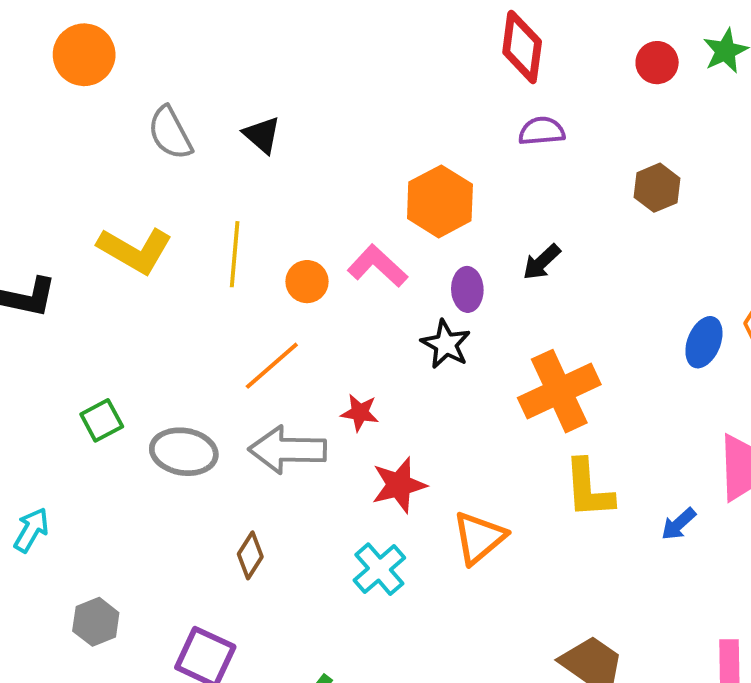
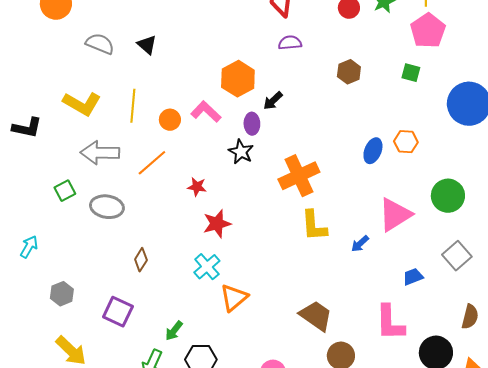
gray semicircle: (170, 133) -> (100, 44), turned 140
black arrow: (542, 262) -> (273, 101), moved
gray arrow: (287, 450) -> (100, 153), moved
orange triangle: (479, 538) -> (234, 298), moved

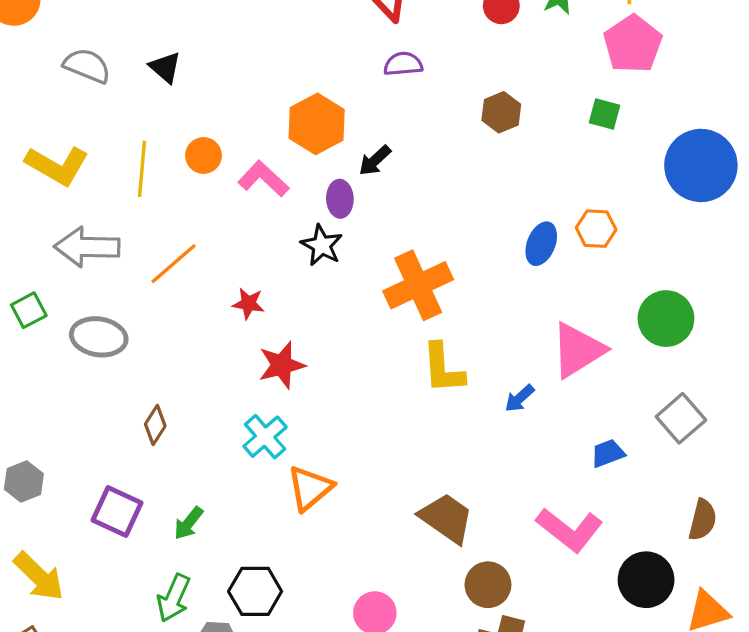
orange circle: (170, 120) -> (203, 155), moved
pink L-shape: (390, 323) -> (569, 530), turned -51
green arrow: (174, 331) -> (189, 523), moved

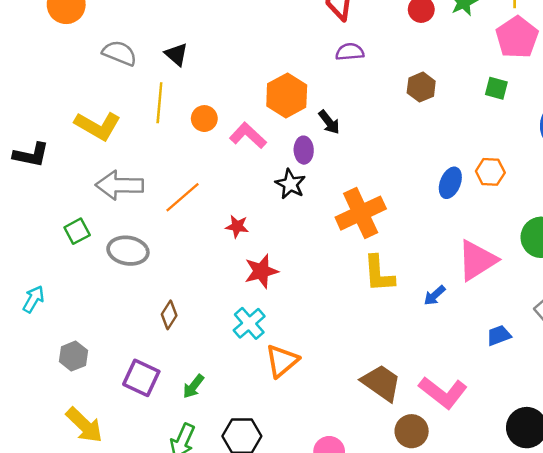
black arrow: (375, 160) -> (329, 122), turned -85
yellow line: (142, 169) -> (159, 103), moved
pink L-shape: (569, 530) -> (443, 392), moved

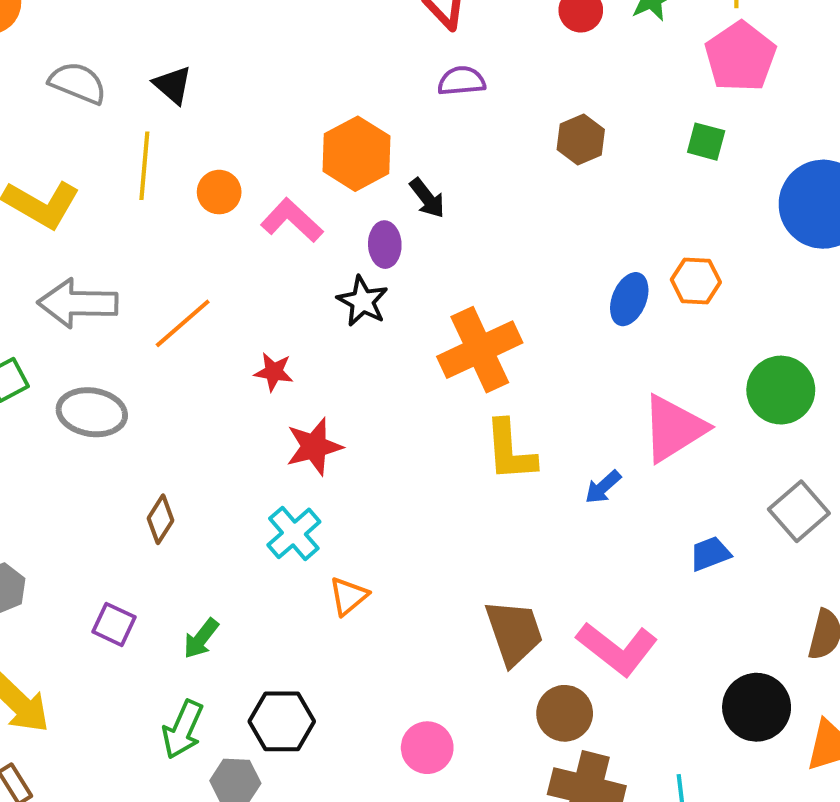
orange triangle: (282, 361) -> (348, 596), size x0.7
purple square: (141, 378) -> (114, 624), size x0.7
brown trapezoid: (381, 383) -> (514, 632), turned 36

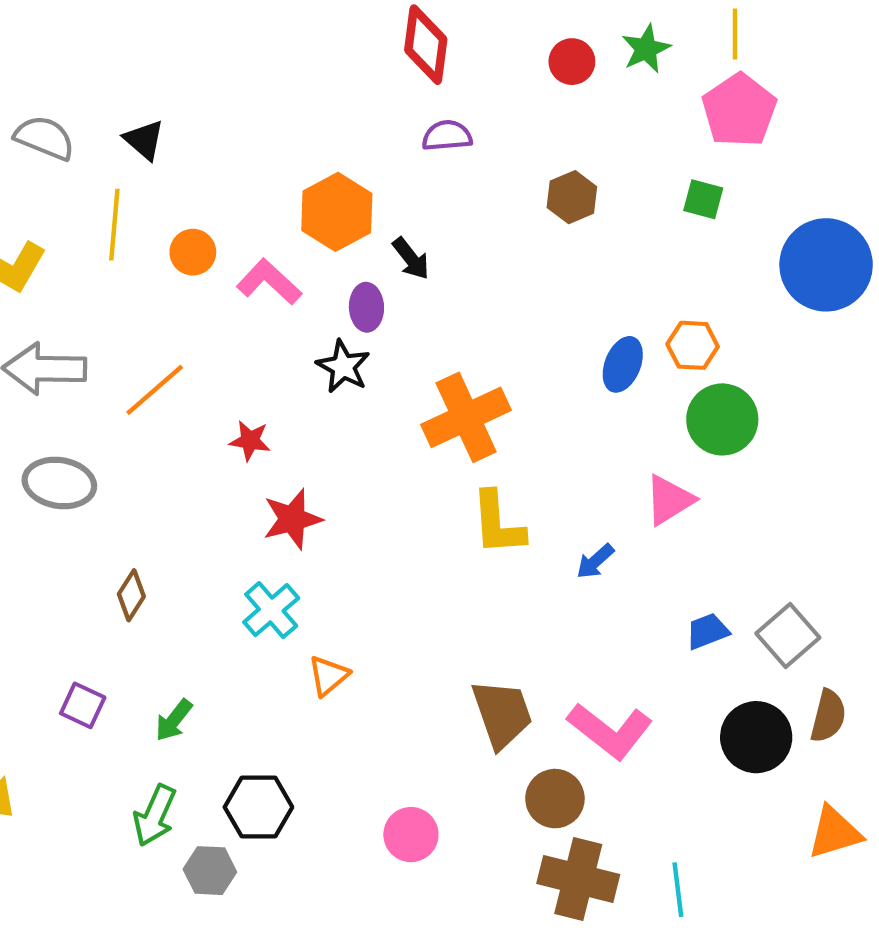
green circle: (781, 390) -> (722, 419), moved
pink triangle: (674, 428) -> (669, 500), size x0.7
gray square: (799, 511) -> (788, 635), moved
black circle: (757, 707) -> (756, 737), moved

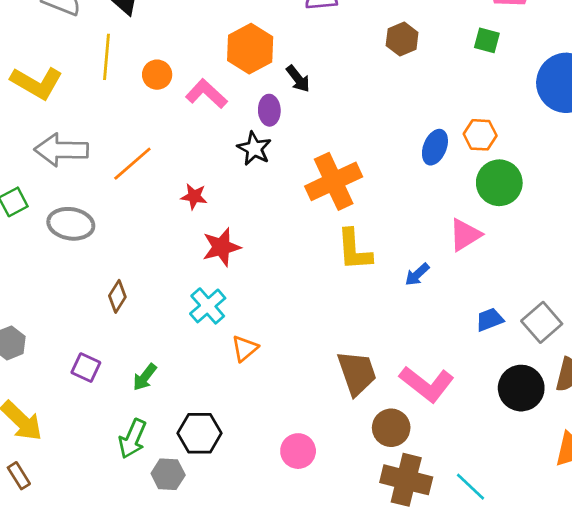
cyan line: (678, 890) -> (471, 487), turned -40

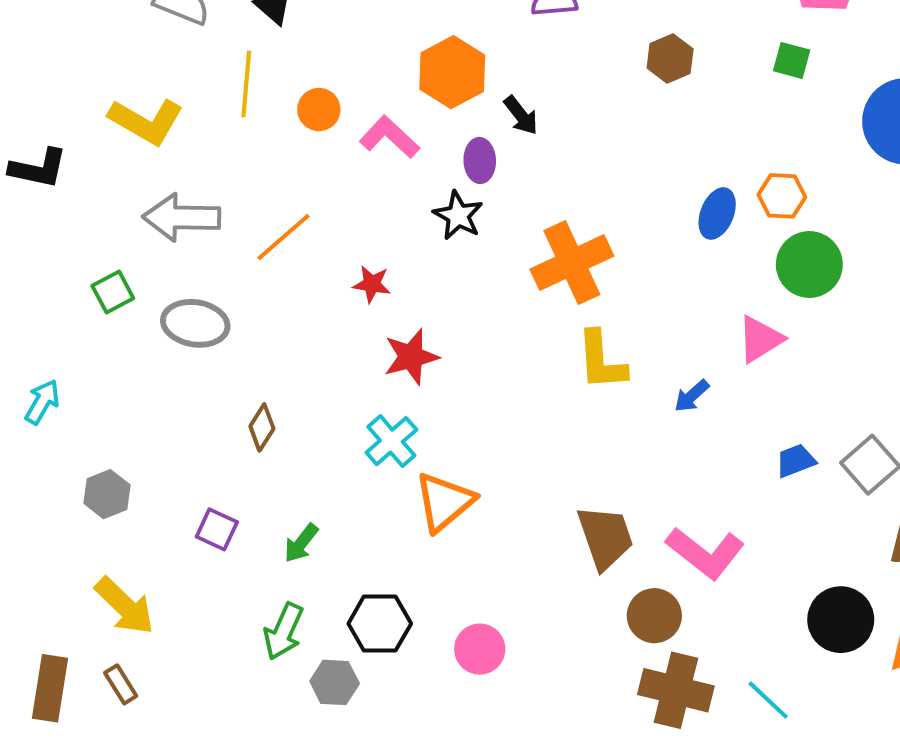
orange triangle: (245, 348) -> (444, 502), size x1.6
black circle: (521, 388) -> (841, 620), moved
pink circle: (298, 451) -> (480, 649), moved

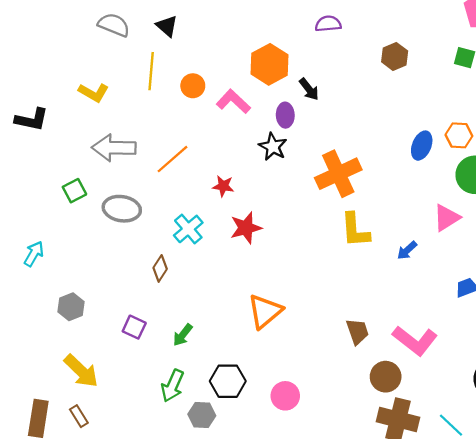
yellow L-shape: (146, 121) -> (94, 93), size x0.7
cyan cross: (391, 441) -> (188, 229), moved
brown trapezoid: (605, 537) -> (357, 332), size x0.7

